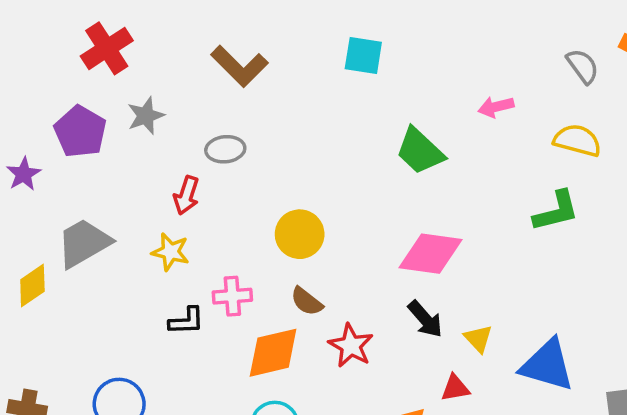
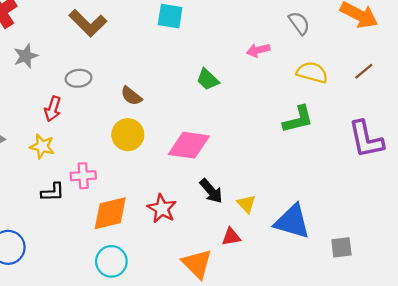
gray semicircle: (583, 66) -> (299, 23), moved
green trapezoid: (420, 151) -> (208, 79), size x0.7
pink diamond: (431, 254) -> (189, 145), moved
brown semicircle: (307, 301) -> (131, 96), moved

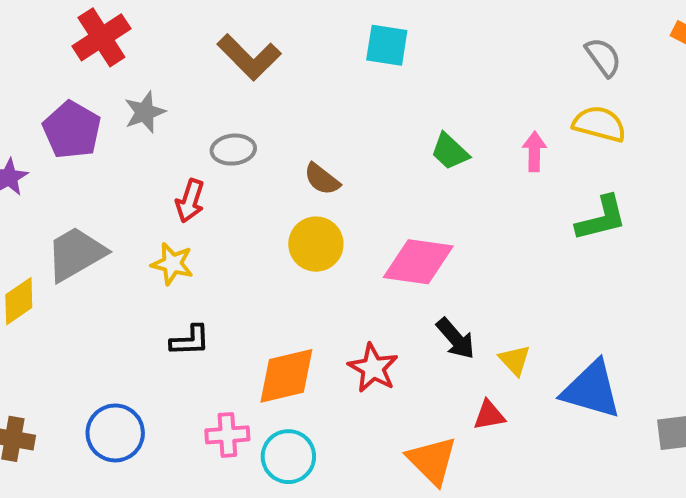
pink arrow: (258, 50) -> (534, 152), moved, turned 105
yellow semicircle: (312, 72) -> (599, 124), moved
pink cross: (83, 176) -> (227, 435), moved

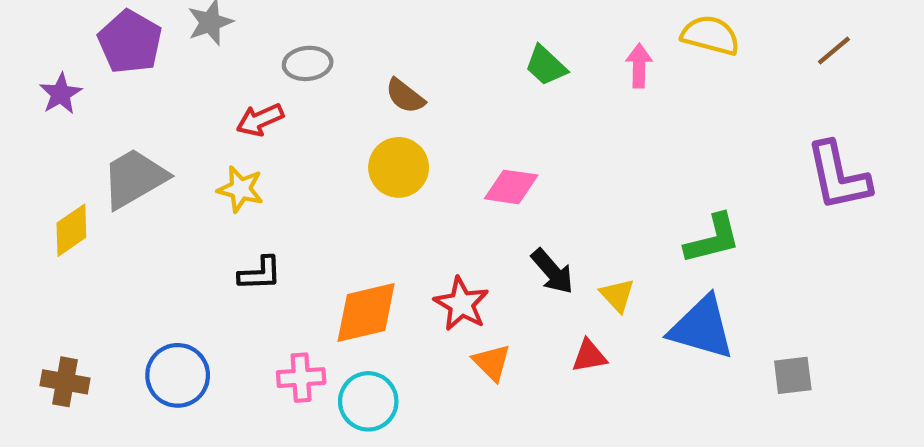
red arrow: (190, 201) -> (260, 120), turned 48
green L-shape: (601, 218) -> (713, 239), moved
pink diamond: (418, 262) -> (511, 187), size x0.7
orange triangle: (432, 461) -> (492, 362), moved, size x0.7

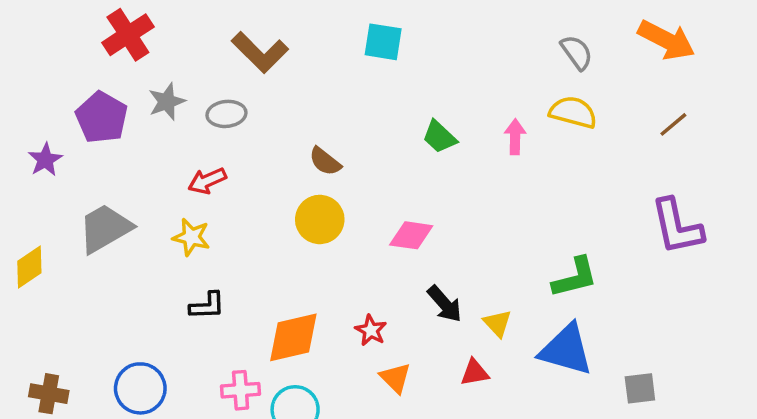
gray ellipse: (308, 63) -> (226, 114), moved
yellow diamond: (71, 230) -> (29, 267), moved
red star: (461, 304) -> (371, 330), size x0.7

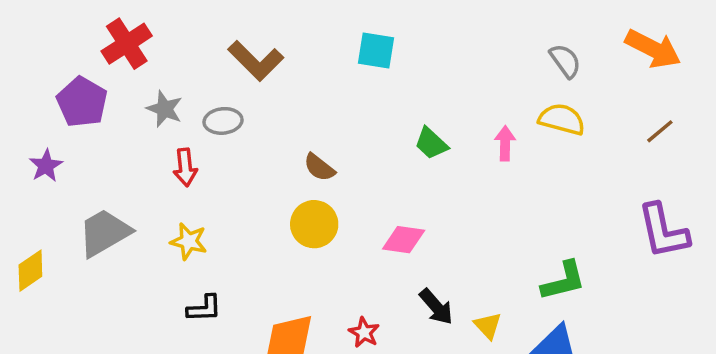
gray star: (167, 102) -> (165, 109), turned -30
purple pentagon: (102, 117) -> (82, 102), moved
red arrow: (207, 181) -> (185, 167), moved, turned -72

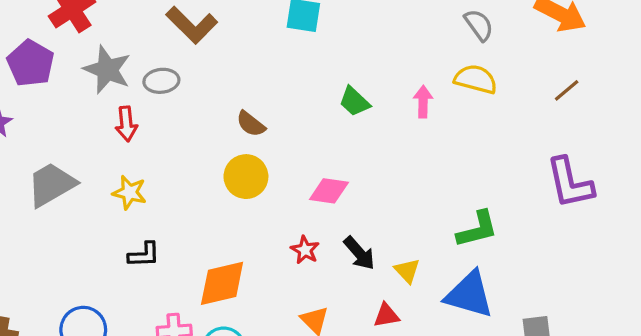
gray star: (165, 109) -> (107, 70), size x1.4
red star: (364, 332) -> (305, 250), moved

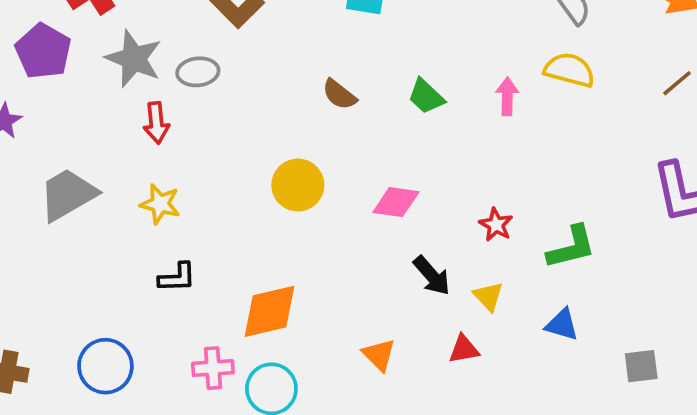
brown semicircle: (251, 124) -> (339, 95), moved
red star: (305, 250) -> (496, 225), moved
blue triangle: (469, 295) -> (562, 325), size x0.6

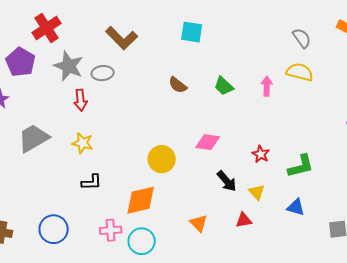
yellow circle: (298, 185) -> (162, 159), moved

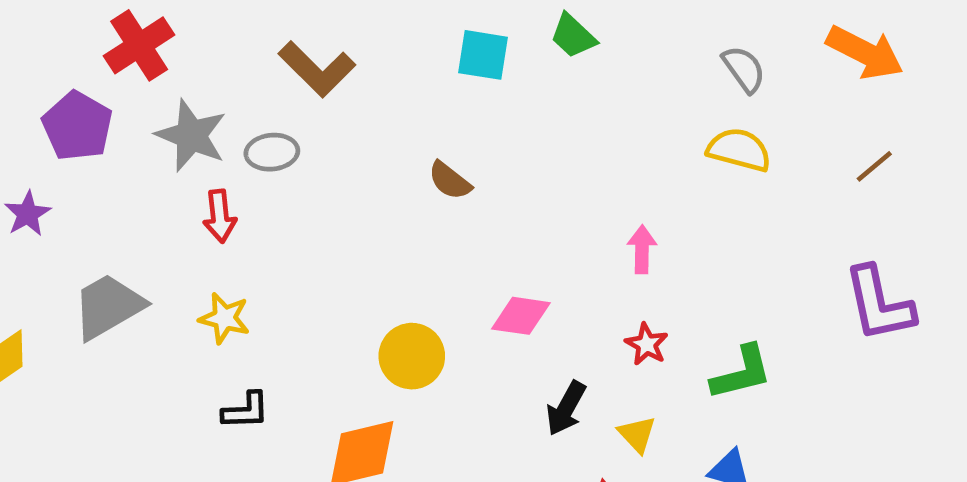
green trapezoid: (224, 86) -> (573, 36), moved
pink arrow: (267, 86) -> (642, 249), moved
black arrow: (227, 181) -> (566, 408), turned 70

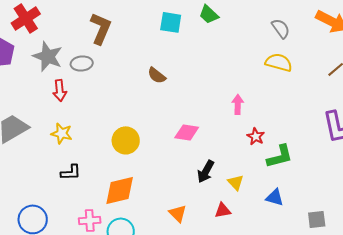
brown L-shape: (317, 69) -> (101, 28), turned -112
red star: (647, 344) -> (256, 136), moved
yellow circle: (412, 356) -> (126, 140), moved

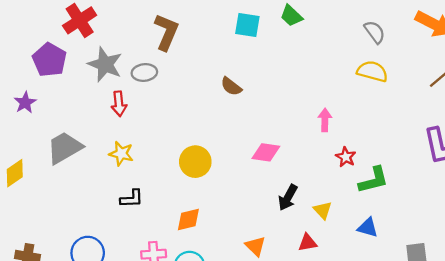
orange diamond: (120, 190) -> (188, 219), size x0.7

